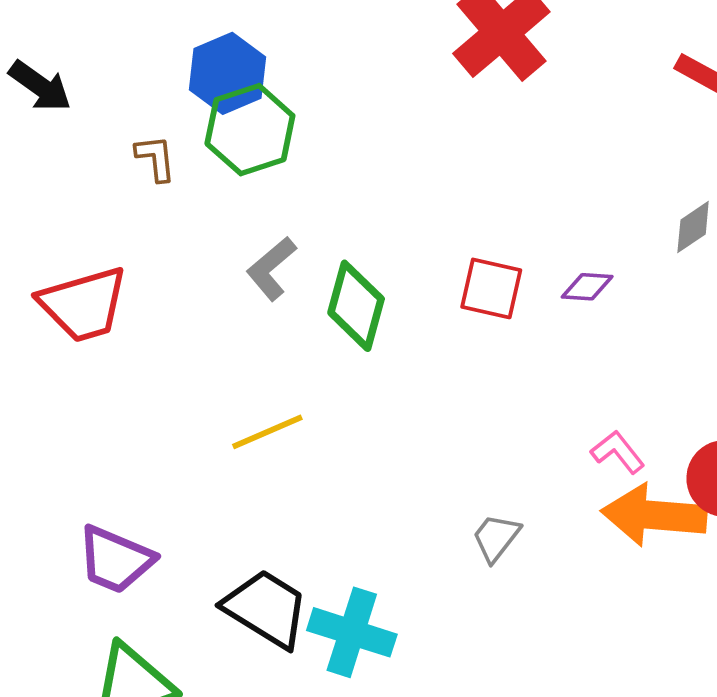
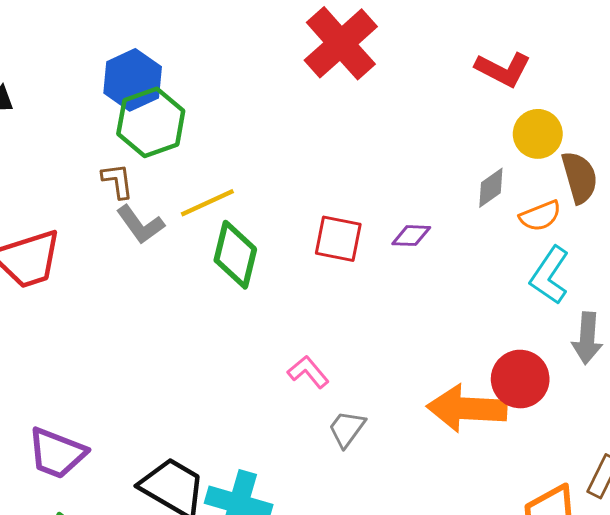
brown L-shape: (156, 158) -> (118, 181), moved
gray L-shape: (271, 269) -> (140, 225), moved, turned -84
yellow line: (267, 432) -> (207, 203), moved
pink L-shape: (618, 452) -> (308, 372), moved

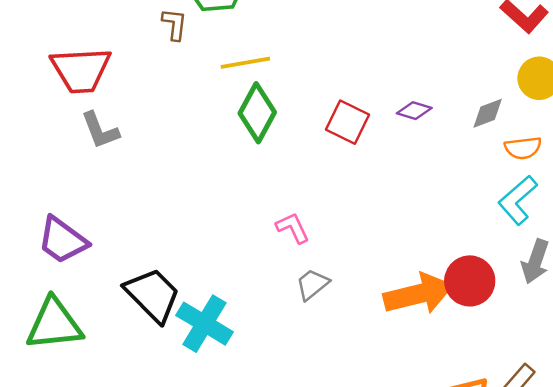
gray L-shape: (140, 225) -> (100, 130), moved
purple diamond: (411, 236) -> (414, 111), moved
orange arrow: (467, 408) -> (418, 294), turned 148

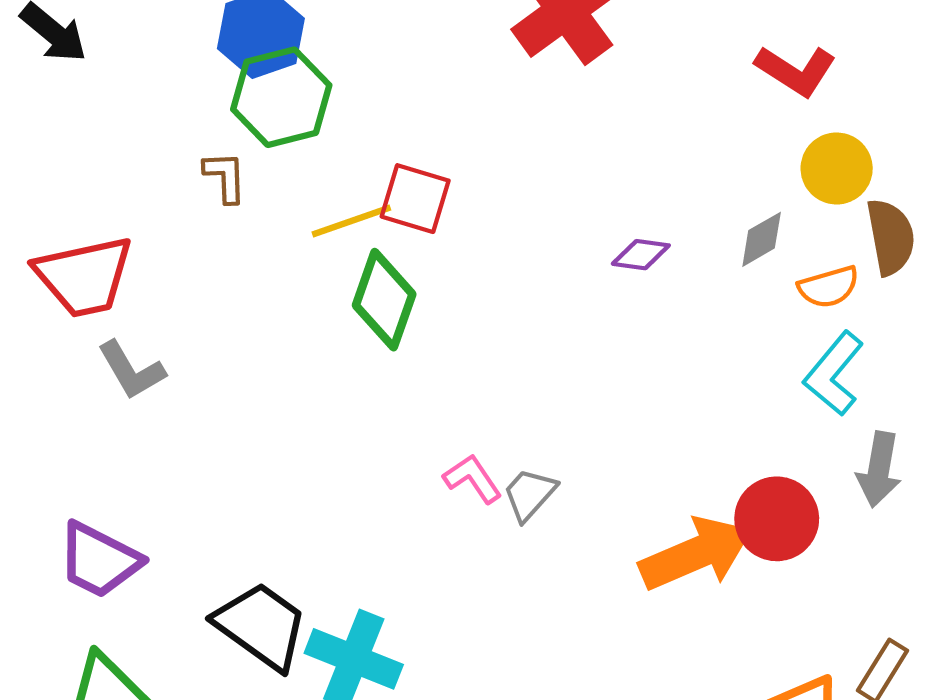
red square: (348, 122) -> (415, 199), moved
gray trapezoid: (312, 284) -> (530, 494), moved

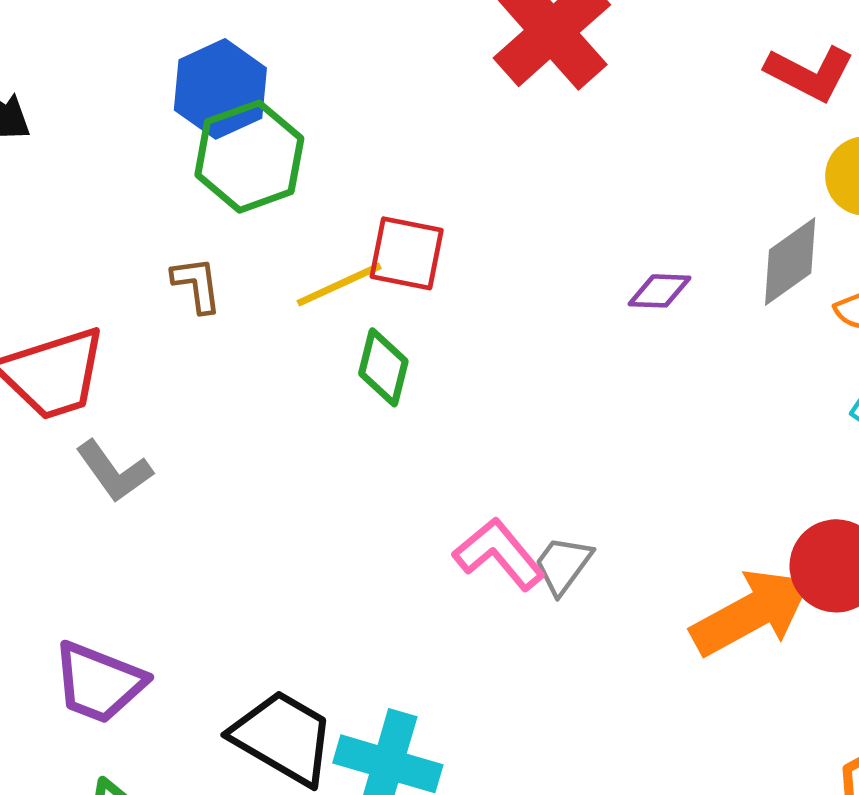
brown L-shape: (225, 177) -> (197, 285), moved
gray diamond: (762, 239) -> (790, 262), size x1.4
green diamond: (384, 300) -> (383, 367), size x0.7
pink L-shape: (473, 479) -> (499, 554), size x1.4

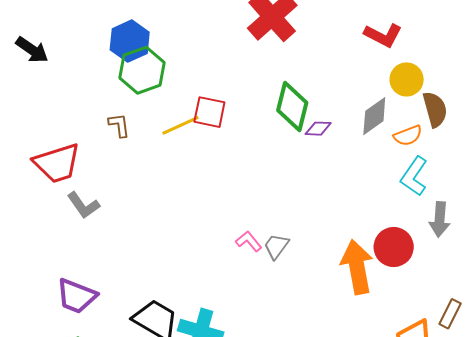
green diamond: (383, 367) -> (292, 107), moved, size x1.5
pink L-shape: (499, 554) -> (249, 241), size x0.7
orange arrow: (751, 613) -> (357, 267), turned -72

